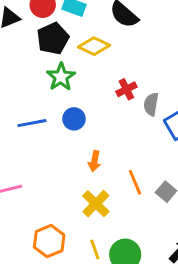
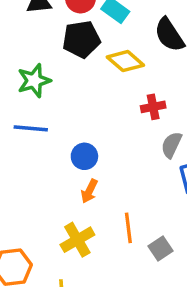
green star: (61, 77) -> (34, 81), moved
red cross: (126, 89) -> (153, 107), moved
blue circle: (74, 119) -> (84, 156), moved

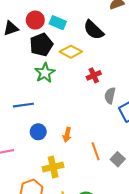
green star: (34, 81) -> (45, 73), moved
blue circle: (84, 156) -> (38, 132), moved
yellow cross: (77, 240) -> (53, 167), moved, turned 30

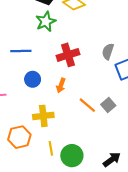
red cross: (94, 75) -> (68, 55), moved, size x1.5
orange line: (96, 151) -> (87, 105), turned -36
gray square: (118, 159) -> (108, 105), moved

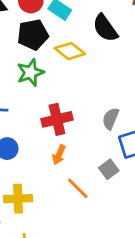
orange arrow: (61, 85) -> (59, 155), moved
gray square: (108, 105) -> (109, 169), moved

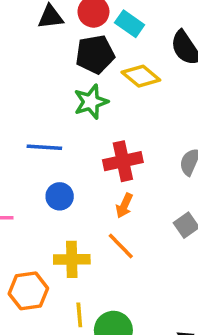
orange line: (78, 188) -> (121, 246), moved

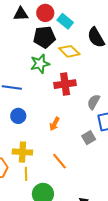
red cross: (123, 161) -> (65, 84), moved
orange line: (121, 246) -> (59, 161), moved
yellow line: (79, 315) -> (26, 174), moved

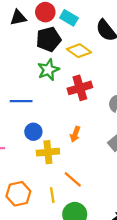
yellow cross: (22, 152) -> (48, 152), moved
orange line: (59, 161) -> (73, 179), moved

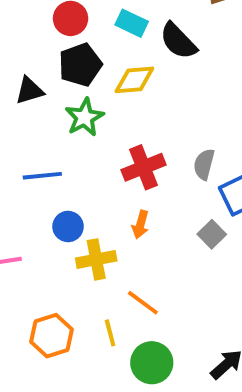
black triangle: (18, 18) -> (29, 90), moved
cyan rectangle: (69, 18) -> (132, 23), moved
yellow diamond: (79, 51) -> (134, 80), turned -35
red cross: (80, 88) -> (144, 167), moved

